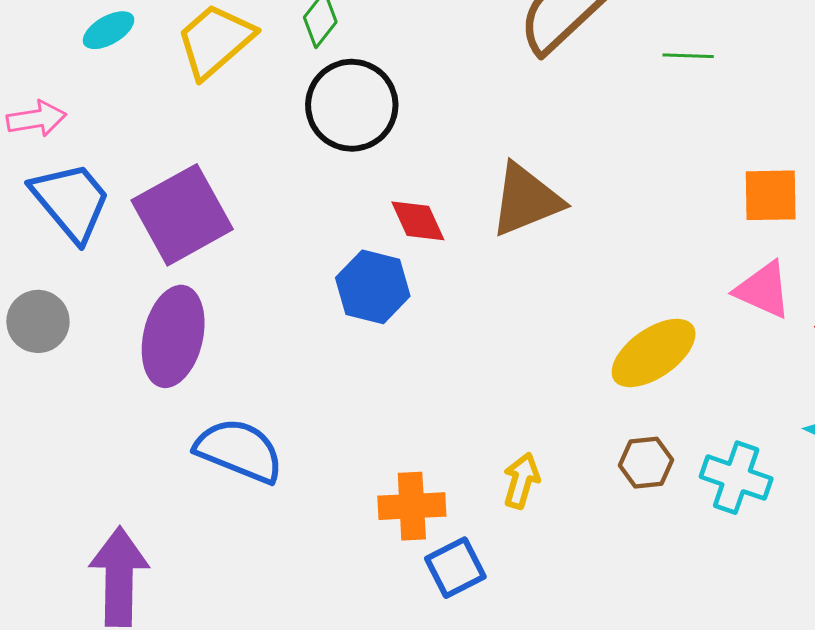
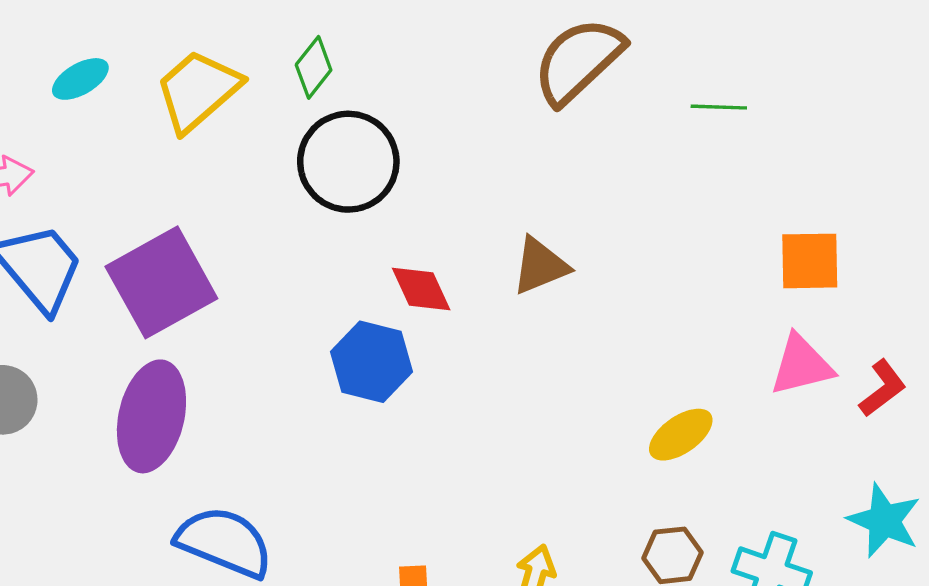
brown triangle: (526, 200) -> (540, 266), size x0.7
pink triangle: (763, 290) -> (802, 365), turned -38
yellow ellipse: (654, 353) -> (681, 435), size x0.7

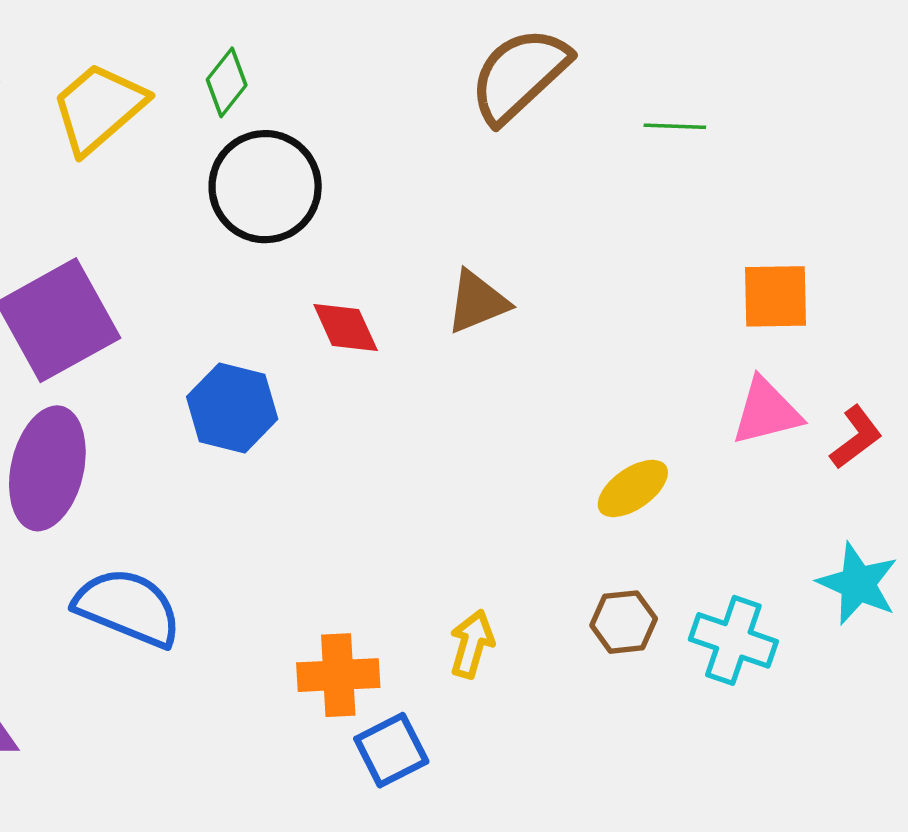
blue hexagon: (371, 362) -> (232, 408), moved

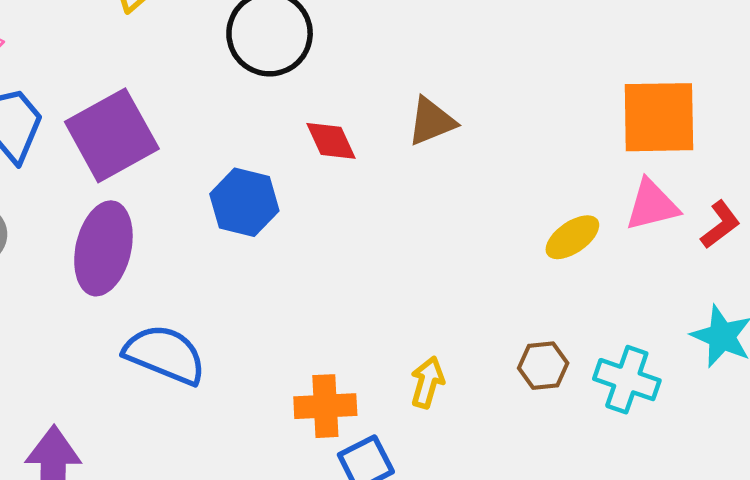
orange square: (775, 296) -> (659, 117), size x1.5
yellow ellipse: (633, 488) -> (572, 237), moved

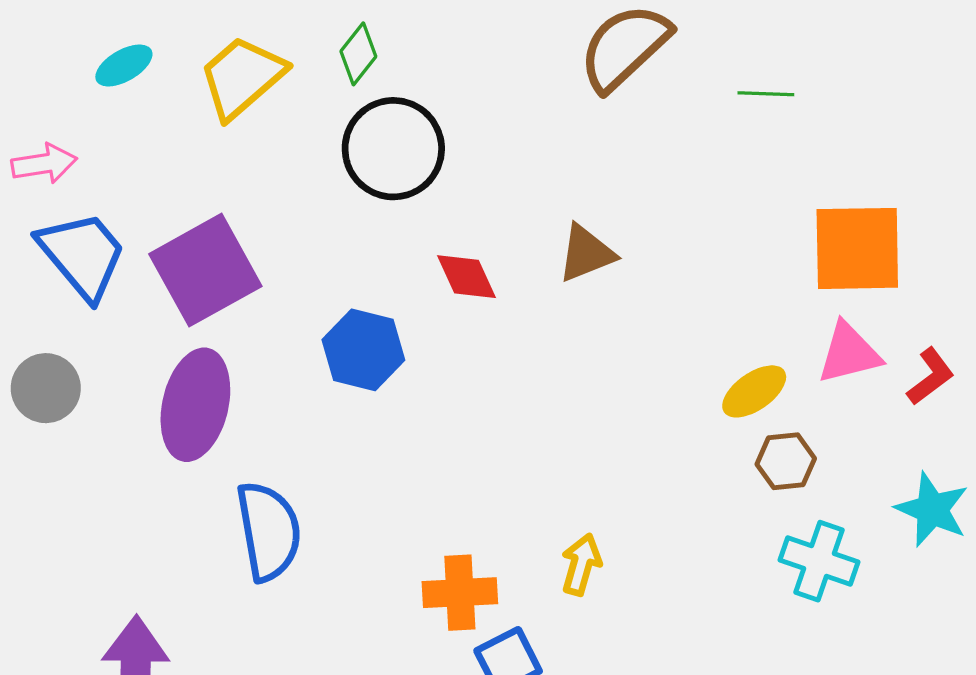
blue semicircle: (165, 354) -> (269, 531), turned 58
brown hexagon: (543, 366) -> (786, 461), moved

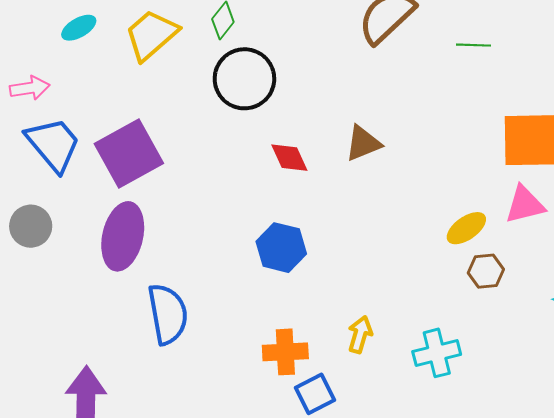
blue hexagon: (363, 350) -> (281, 248), moved
cyan cross: (819, 561) -> (437, 353), moved, turned -33

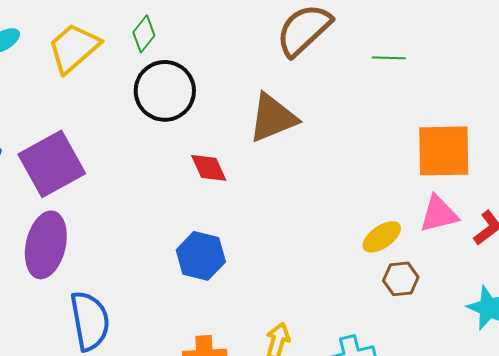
brown triangle: (363, 143) -> (273, 118), moved, size x1.4

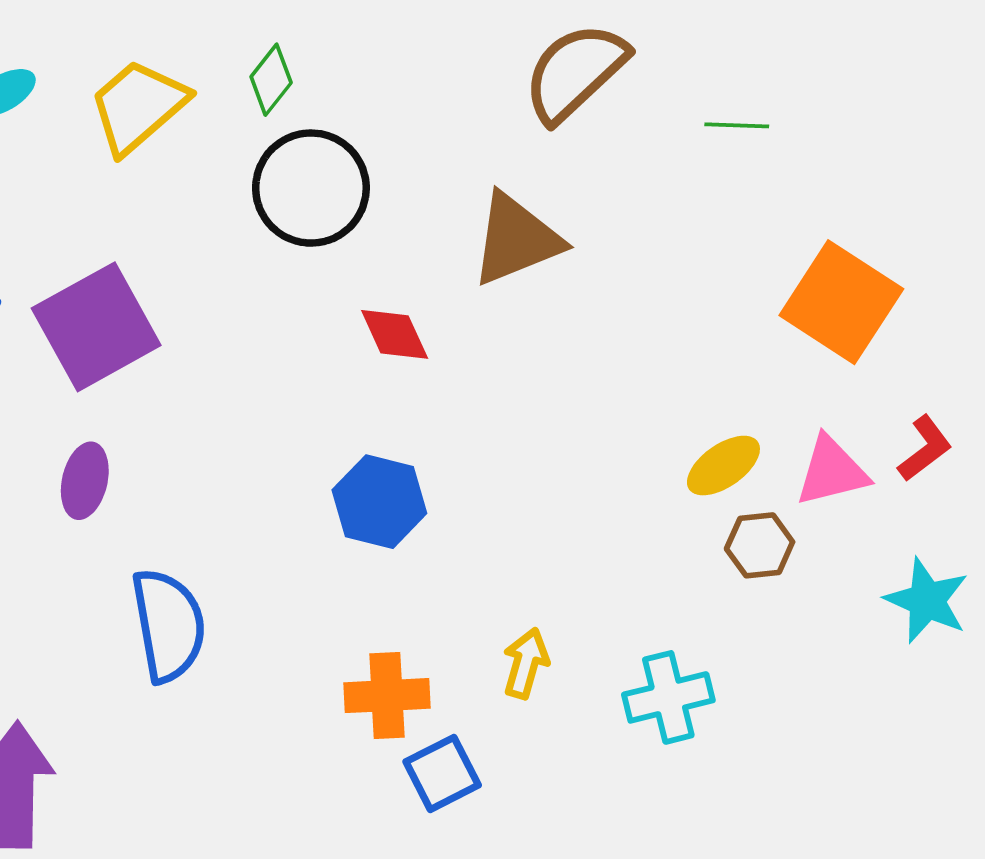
orange square: (444, 151) -> (841, 302), turned 34
pink triangle: (439, 214) -> (832, 471), moved
purple ellipse: (46, 245) -> (85, 481), size x0.6

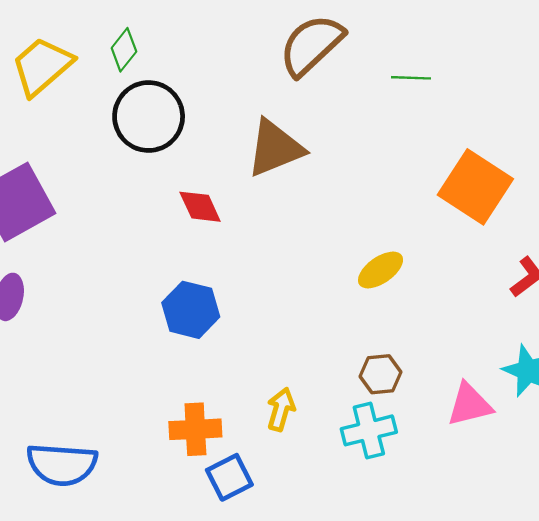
yellow ellipse: (723, 466) -> (381, 270), moved
pink triangle: (832, 471) -> (470, 405), moved
brown hexagon: (760, 545) -> (381, 374), moved
blue semicircle: (168, 625) -> (62, 464), moved, turned 104

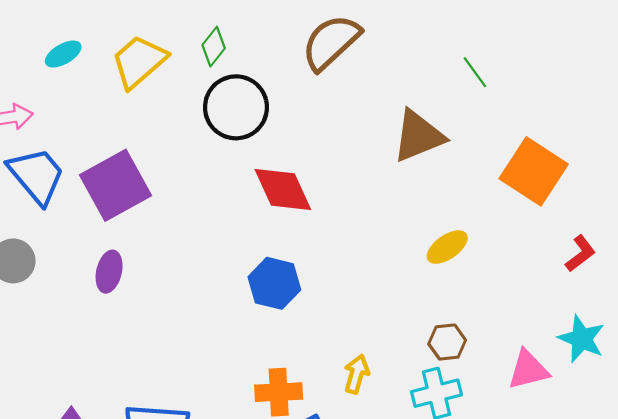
brown semicircle: (311, 45) -> (331, 42), moved
green line: (411, 78) -> (475, 72), turned 52
brown triangle: (275, 148) -> (418, 136), moved
red diamond: (200, 207) -> (283, 189), size x1.5

